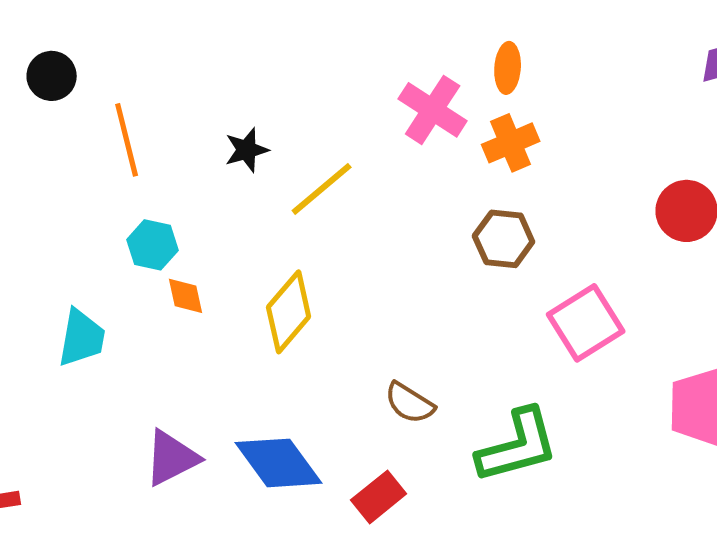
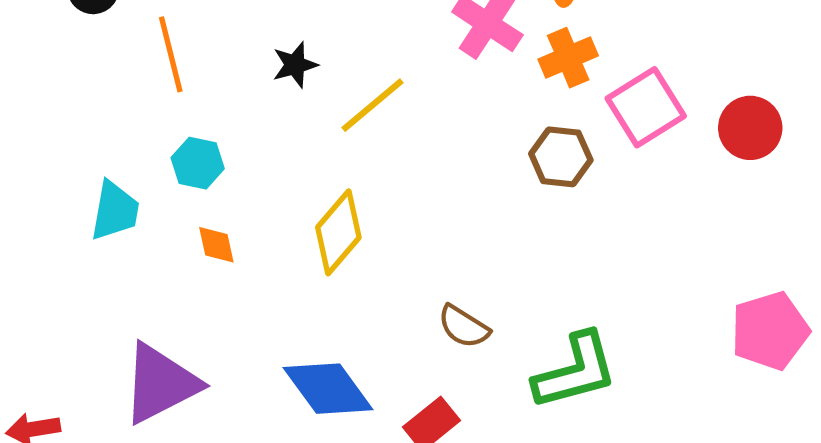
orange diamond: (186, 296) -> (216, 245), moved
pink square: (586, 323) -> (646, 107), moved
cyan trapezoid: (82, 338) -> (115, 211), moved
purple triangle: (172, 458) -> (160, 383), moved, size x1.4

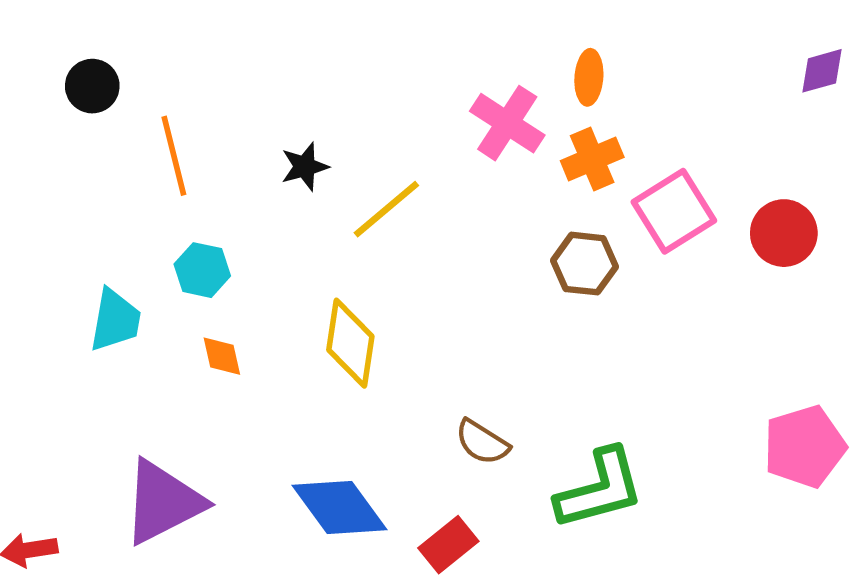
yellow diamond: (338, 232) -> (350, 343), turned -32

